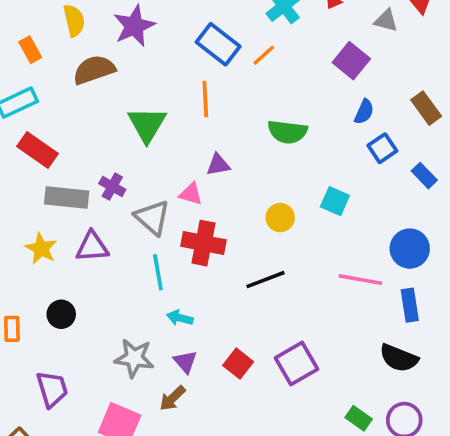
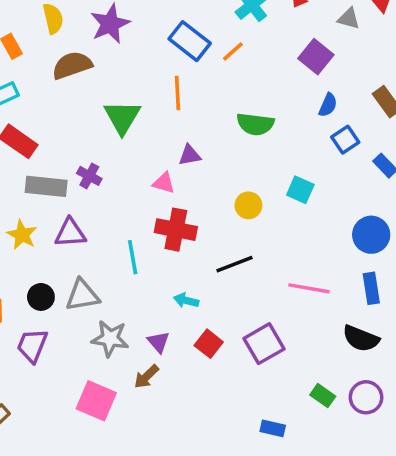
gray triangle: (152, 218) -> (82, 295), moved, turned -51
pink line: (360, 280) -> (309, 288), moved
cyan arrow: (180, 318) -> (186, 300), moved
purple trapezoid: (52, 389) -> (32, 345), moved, turned -141

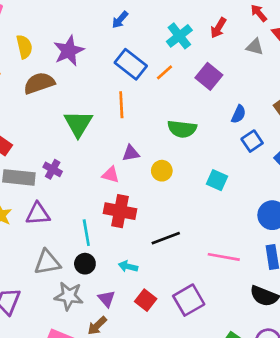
purple square: (316, 57) -> (209, 76), moved
yellow circle: (248, 205) -> (162, 171), moved
black circle: (41, 297) -> (85, 264), moved

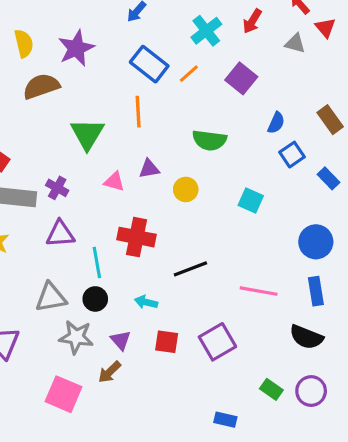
pink triangle: (111, 175) -> (114, 182), moved
purple triangle: (38, 214) -> (60, 234), moved
red square: (146, 300) -> (167, 342), turned -30

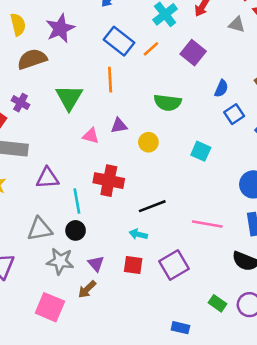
purple cross: (57, 188) -> (21, 103), moved
cyan arrow: (146, 302) -> (138, 234), moved

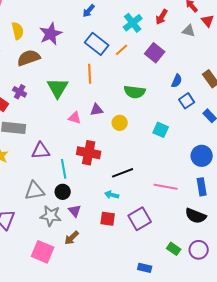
purple triangle: (96, 264) -> (75, 211), moved

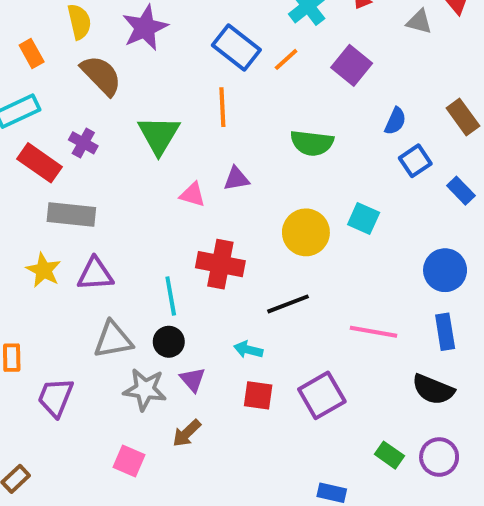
brown semicircle: (29, 58) -> (101, 75), turned 65
yellow circle: (120, 123) -> (306, 232), moved, size x1.5
purple triangle: (41, 151) -> (95, 274), moved
cyan arrow: (112, 195) -> (248, 350), moved
pink square: (43, 252) -> (129, 461), size x0.7

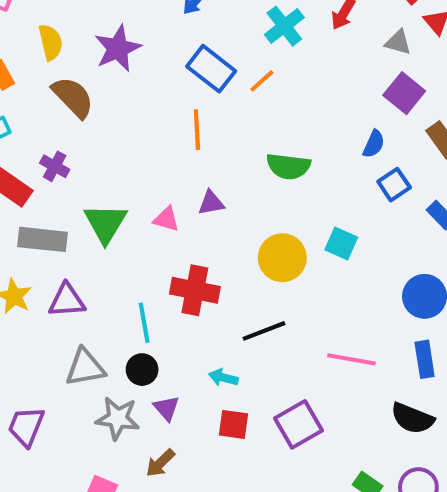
purple square: (352, 65) -> (404, 93), moved
green triangle: (159, 135) -> (105, 223), moved

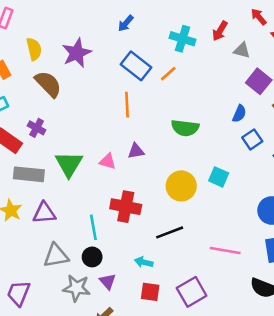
cyan cross: (284, 26) -> (182, 39), turned -35
gray triangle: (398, 42) -> (242, 50), moved

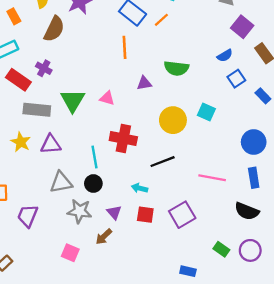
brown semicircle: (48, 84) -> (54, 29), turned 70
blue semicircle: (239, 114) -> (225, 56), turned 35
purple triangle: (136, 151) -> (144, 83), moved
purple triangle: (108, 281) -> (114, 212), moved

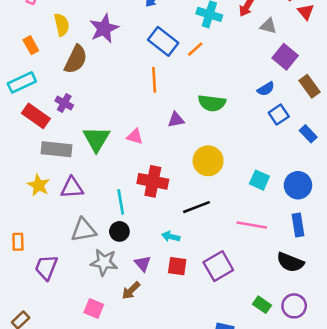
cyan square: (206, 112) -> (259, 180), moved

